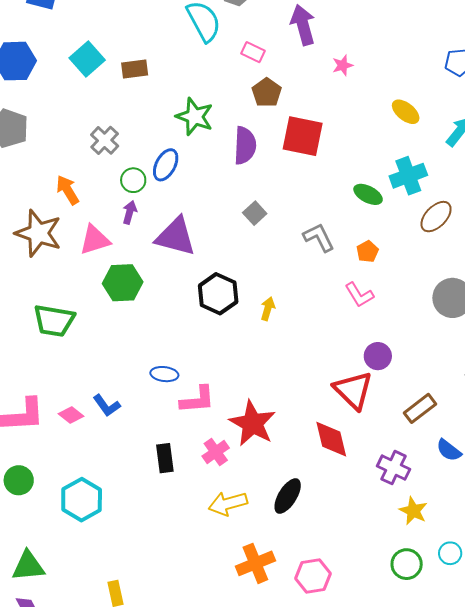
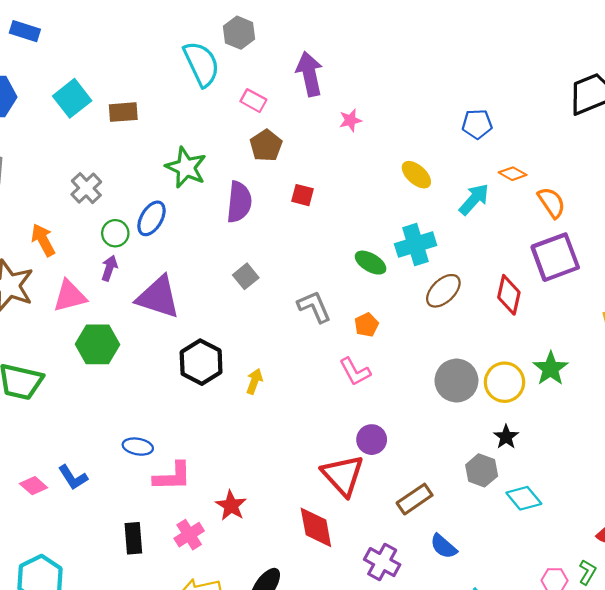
red square: (303, 136) -> (303, 195), size x0.5
red star: (253, 423) -> (231, 506), size x0.6

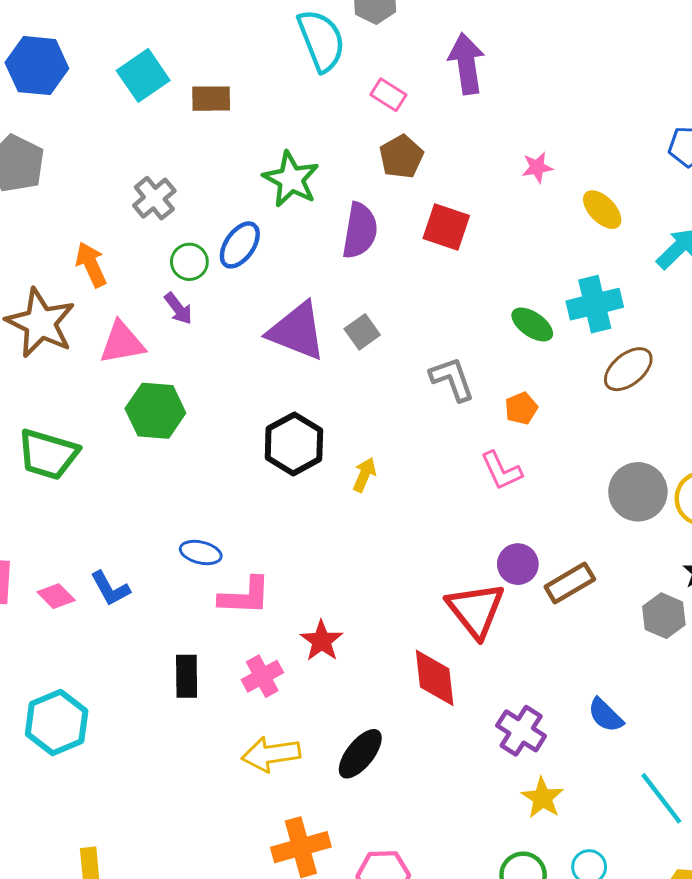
pink star: (350, 120) -> (537, 167), moved
red square: (303, 195) -> (446, 227), size x1.5
purple arrow: (109, 268) -> (178, 309), turned 120
purple triangle: (158, 297) -> (297, 331), moved
brown rectangle: (415, 499) -> (570, 583), moved

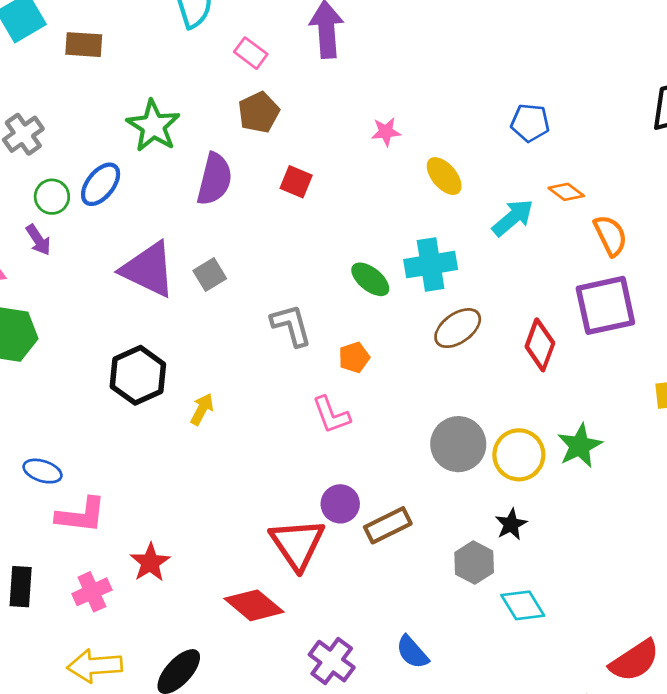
red square: (446, 227) -> (296, 182), size x0.7
red diamond: (435, 678) -> (254, 605), turned -48

